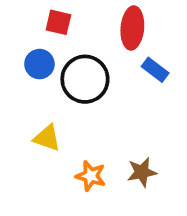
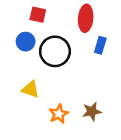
blue rectangle: (155, 70) -> (100, 45), turned 70
orange star: (91, 176) -> (59, 114), turned 30

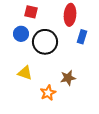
brown star: (92, 111) -> (68, 78), moved

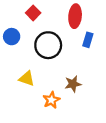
red square: (31, 12) -> (33, 13), turned 32
blue circle: (21, 34) -> (12, 37), moved

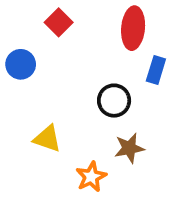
black circle: (48, 45) -> (114, 101), moved, size x0.7

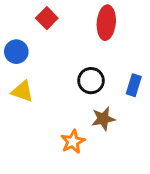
blue rectangle: (156, 70) -> (134, 85), moved
yellow triangle: (47, 139) -> (22, 91), moved

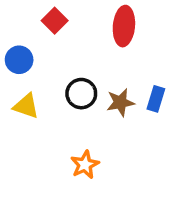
black circle: (91, 81) -> (81, 94), moved
brown star: (103, 119) -> (120, 102), moved

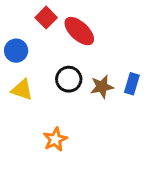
red ellipse: (124, 26) -> (79, 31), moved, turned -52
orange star: (85, 165) -> (55, 139), moved

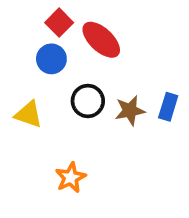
blue circle: (16, 51) -> (51, 59), moved

